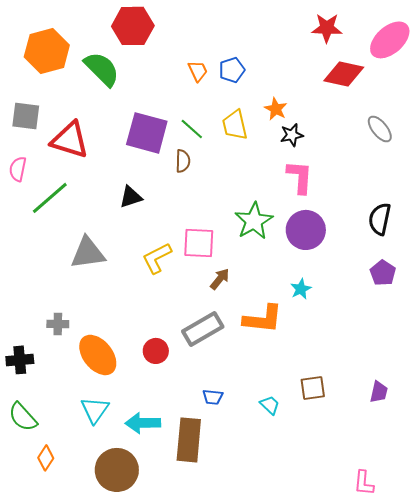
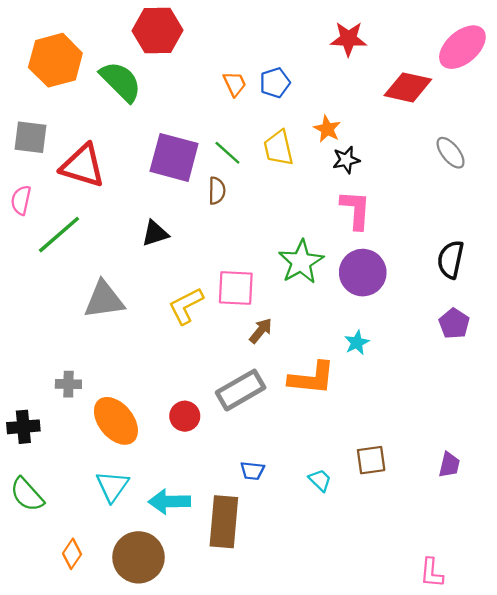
red star: (327, 28) -> (349, 39), moved
orange diamond: (46, 458) -> (72, 554), moved

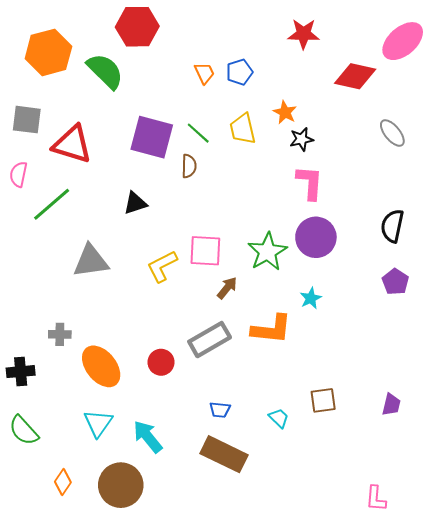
green star: (301, 262) -> (267, 252), moved
cyan arrow: (169, 502) -> (148, 437), turned 52
brown rectangle: (224, 522) -> (224, 454), moved, turned -69

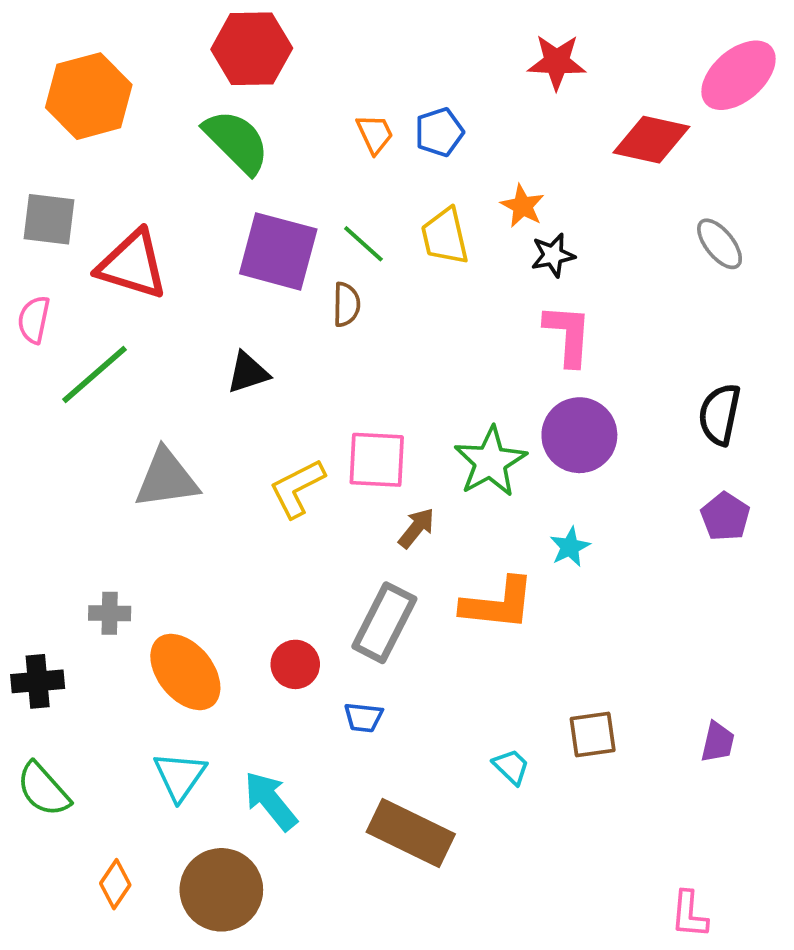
green semicircle: (105, 71) -> (237, 142), moved
gray rectangle: (210, 340) -> (384, 623), turned -33
blue trapezoid: (220, 410) -> (363, 717), moved

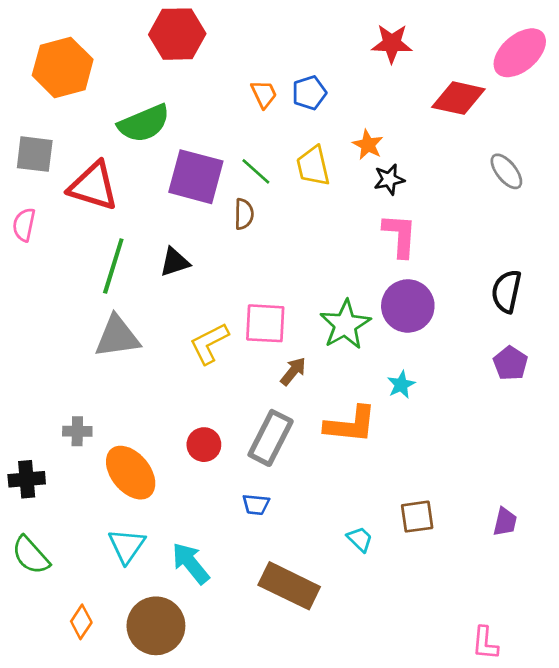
green semicircle: (237, 142) -> (144, 123), moved, turned 112
green line: (94, 375) -> (113, 266), moved, turned -32
red circle: (295, 664) -> (204, 445), moved

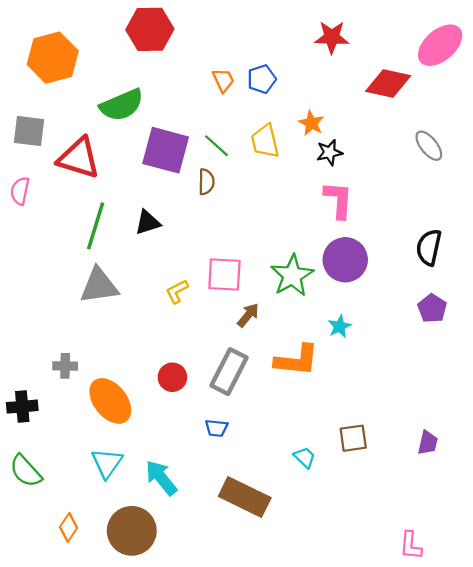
yellow L-shape: (209, 343) -> (177, 291), size x0.7

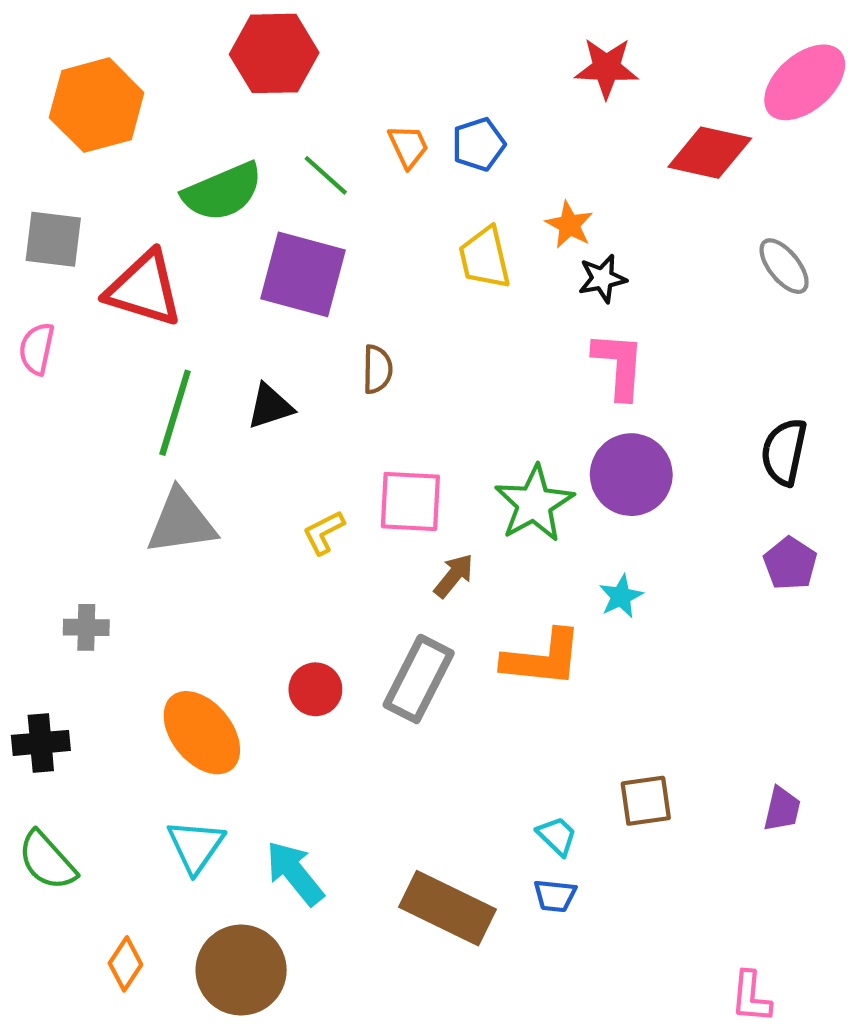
green line: (216, 146) -> (326, 175), moved
brown semicircle: (206, 182) -> (377, 369), moved
gray cross: (65, 366) -> (86, 627), moved
blue trapezoid: (216, 428) -> (555, 896), moved

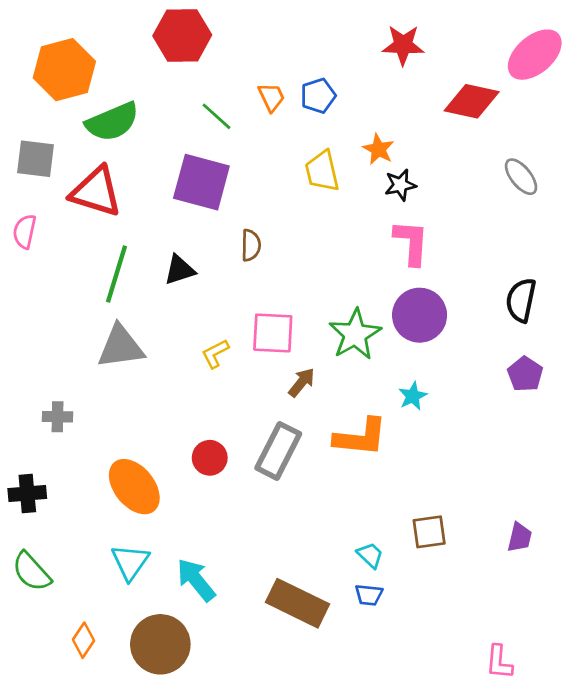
green semicircle: (223, 192) -> (112, 122), moved

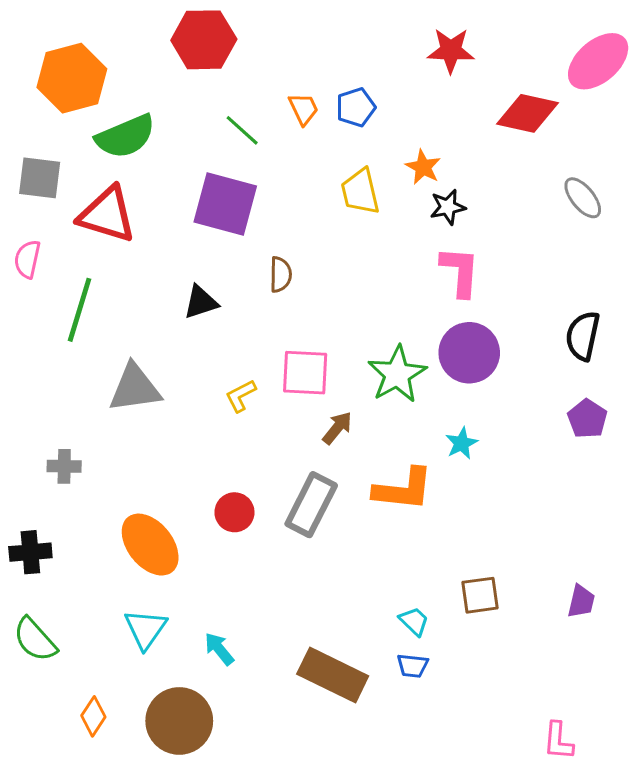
green line: (116, 274) -> (80, 310), moved
cyan arrow: (196, 580) -> (219, 649), size x0.7

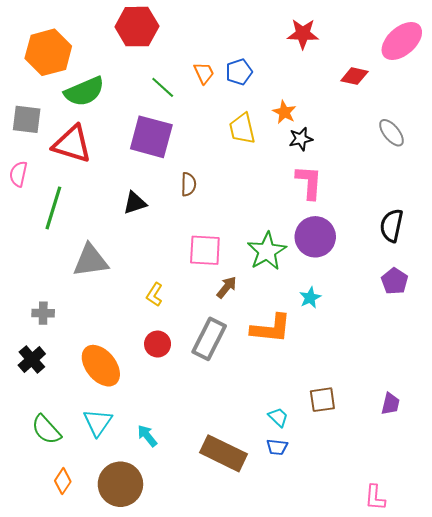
red diamond: (528, 113) -> (354, 76), size x0.7
yellow L-shape: (241, 396) -> (154, 295), moved, turned -30
black cross: (30, 552) -> (32, 359), moved, turned -36
green semicircle: (35, 640) -> (46, 430), moved

